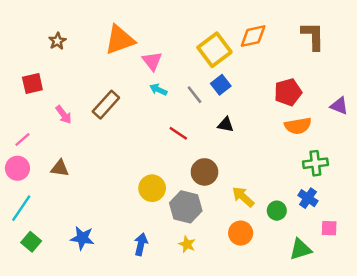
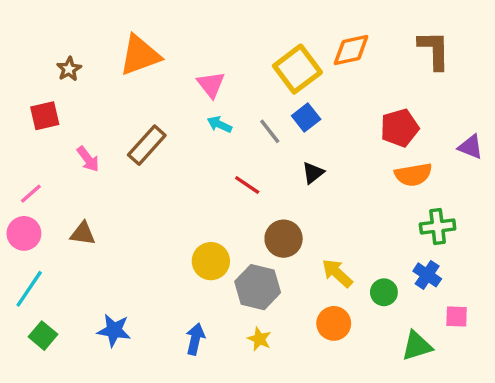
orange triangle: (120, 40) -> (140, 55), moved
brown star: (57, 41) -> (69, 69), moved
black triangle: (226, 125) -> (313, 173), turned -49

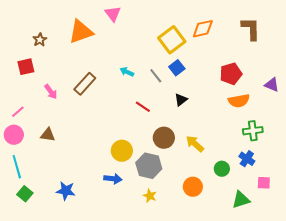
pink triangle: (211, 85) -> (113, 14), moved
yellow arrow: (337, 273) -> (195, 144), moved
cyan line: (29, 289) -> (17, 167), turned -50
blue arrow: (195, 339) -> (113, 179), moved, turned 84

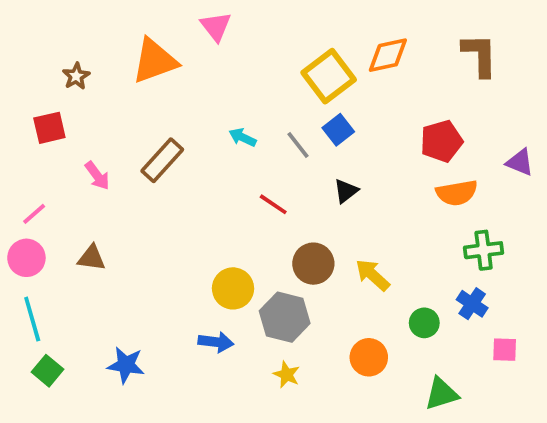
green triangle: (241, 200) -> (441, 394), moved

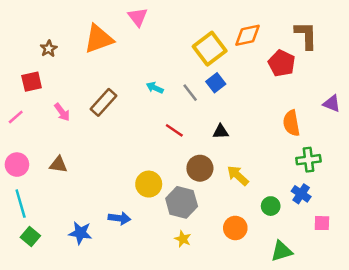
red pentagon: (441, 141) -> (282, 63), moved, turned -30
black triangle: (346, 191) -> (221, 132), moved, turned 35
orange semicircle: (457, 193) -> (291, 123), turned 90
pink line: (34, 214) -> (16, 117), moved
blue arrow: (216, 342) -> (119, 218), moved

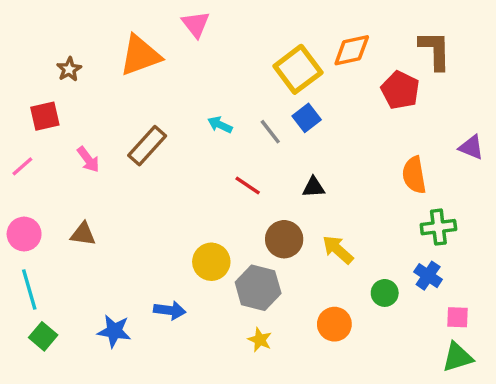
green triangle: (282, 251) -> (457, 357), moved

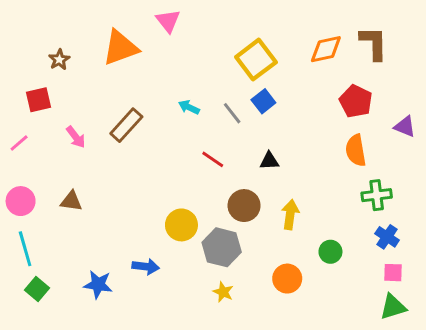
orange diamond: (352, 50) -> (326, 49), moved
red pentagon: (400, 90) -> (356, 101), moved
yellow arrow: (338, 250) -> (290, 214), turned 56
blue cross: (428, 276) -> (387, 237), moved

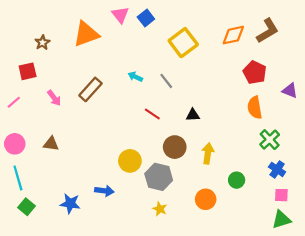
brown L-shape: (374, 43) -> (267, 31), turned 60
blue square: (263, 101) -> (146, 18), moved
green cross: (377, 195) -> (270, 140), turned -36

